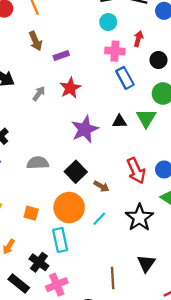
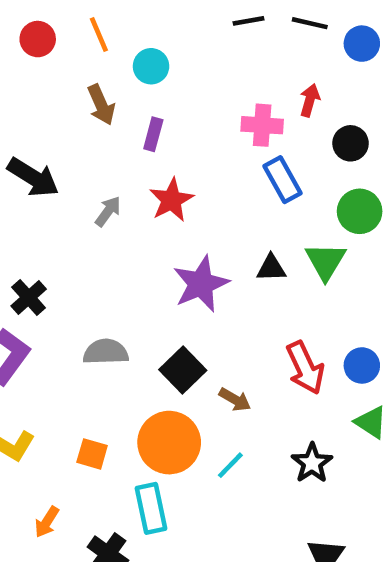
cyan circle: (108, 22) -> (151, 66), moved
purple rectangle: (61, 56) -> (153, 134), turned -56
black star: (139, 218) -> (312, 463), size x0.7

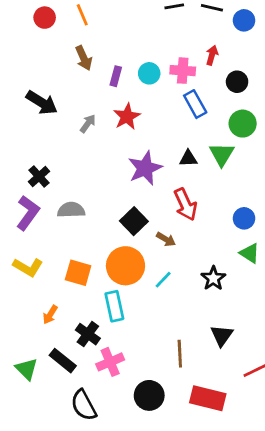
cyan circle: (151, 66) -> (149, 73), moved
gray semicircle: (106, 352) -> (71, 210), moved
red arrow: (305, 368) -> (185, 204), moved
orange square: (92, 454) -> (78, 273), size x1.4

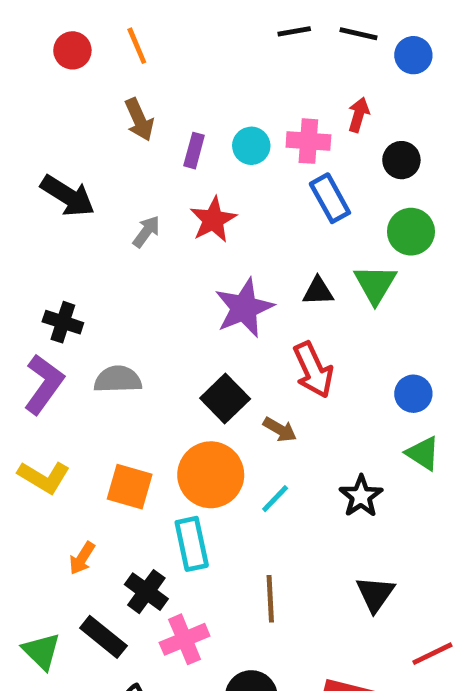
black cross: (39, 177) -> (63, 322), turned -30
brown line: (180, 354) -> (270, 599), moved

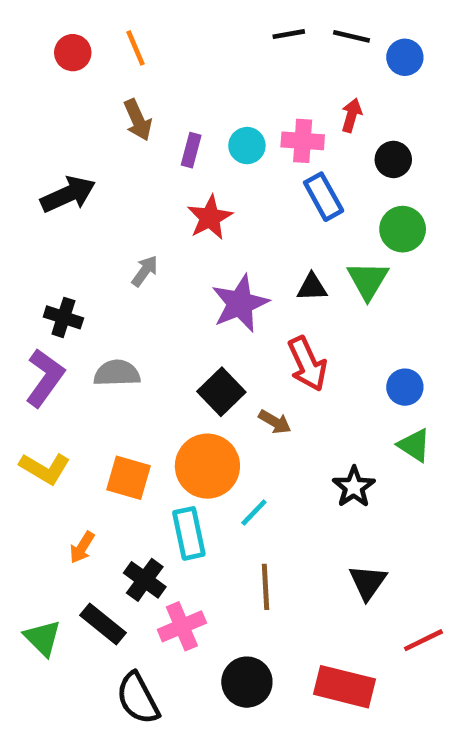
black arrow: (68, 196) -> (68, 194), turned -56
gray arrow: (146, 232) -> (145, 271), moved
cyan line: (275, 499) -> (254, 513), moved

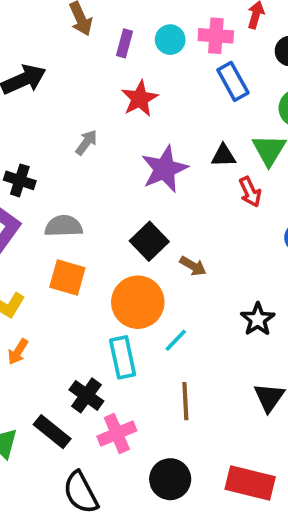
red arrow: (307, 364) -> (250, 192), moved, size x0.7
orange square: (128, 478) -> (67, 277), moved
orange arrow: (82, 547) -> (18, 352), moved

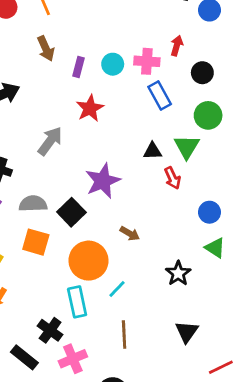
gray arrow: (86, 142) -> (50, 141), size x1.5
purple star: (164, 169) -> (103, 181), moved
black square: (149, 241) -> (71, 212), moved

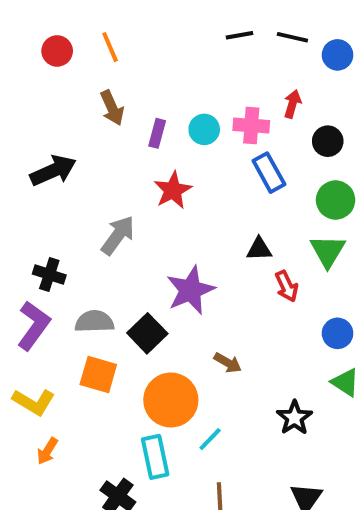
green triangle: (187, 147) -> (328, 251), moved

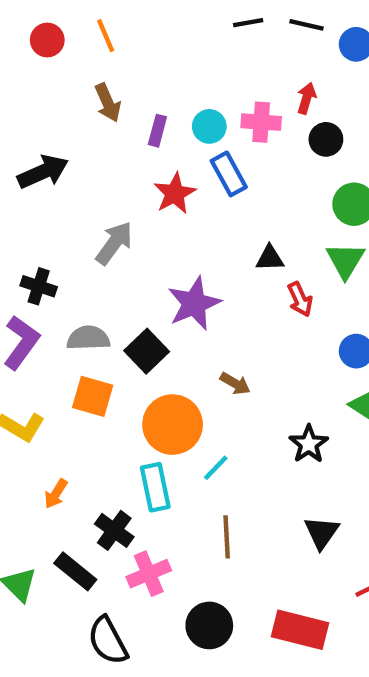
black circle: (328, 141) -> (326, 139), moved
blue rectangle: (269, 173) -> (229, 174), moved
orange arrow: (47, 451) -> (56, 494), moved

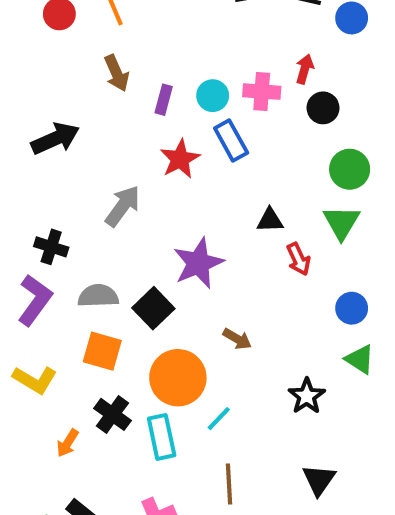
black cross: (114, 530) -> (112, 414), moved

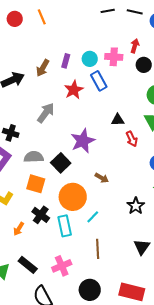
brown arrow: (117, 73) -> (43, 68), moved, turned 54

